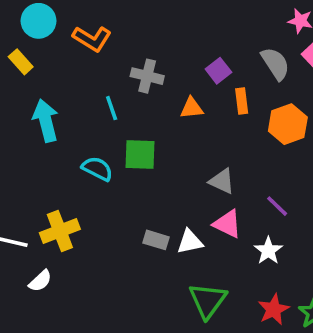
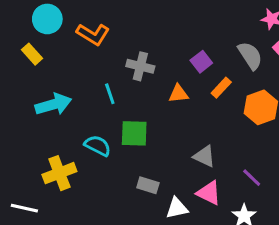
orange rectangle: (242, 101) -> (221, 88), turned 50
cyan arrow: (46, 121) -> (53, 104), turned 88
yellow cross: (60, 231) -> (59, 173), moved
gray rectangle: (156, 240) -> (148, 185), moved

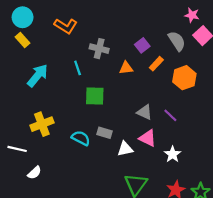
cyan circle: (47, 19) -> (23, 17), moved
cyan arrow: (53, 104) -> (38, 76), turned -35
cyan semicircle: (98, 146) -> (81, 138), moved
purple line: (252, 178) -> (170, 115), moved

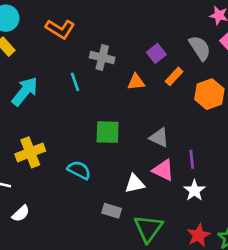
green square: (95, 96) -> (108, 132), moved
purple line: (170, 115) -> (192, 159), moved, turned 40
gray rectangle: (105, 133) -> (112, 211), moved

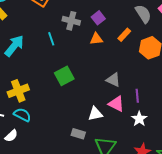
purple square: (156, 53) -> (98, 18), moved
green square: (108, 132) -> (64, 76), moved, turned -30
cyan semicircle: (79, 170) -> (22, 115), moved

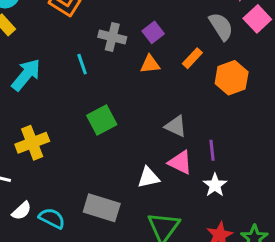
cyan semicircle: (22, 115) -> (52, 218), moved
gray rectangle: (78, 134) -> (102, 208), moved, size x1.6

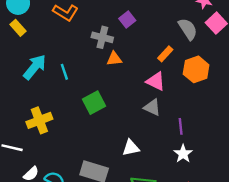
purple square: (153, 32) -> (127, 20), moved
cyan line: (82, 64) -> (64, 72), moved
orange triangle: (150, 64) -> (114, 59), moved
pink triangle: (180, 162) -> (156, 81), moved

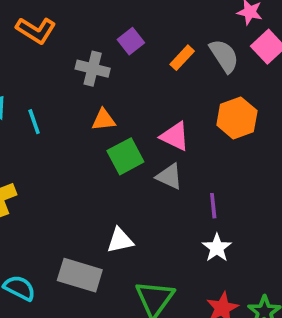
orange rectangle: (165, 54) -> (182, 58), moved
orange triangle: (114, 59) -> (104, 120), moved
green square: (94, 103) -> (125, 156), moved
white triangle: (131, 148) -> (120, 240), moved

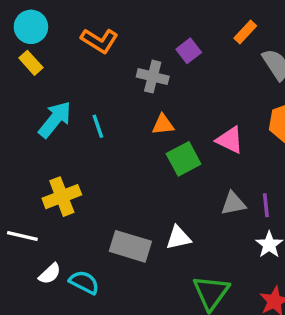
orange rectangle: (182, 58) -> (245, 32), moved
gray triangle: (169, 176) -> (233, 203), moved, turned -36
gray rectangle: (80, 275) -> (130, 246), moved

